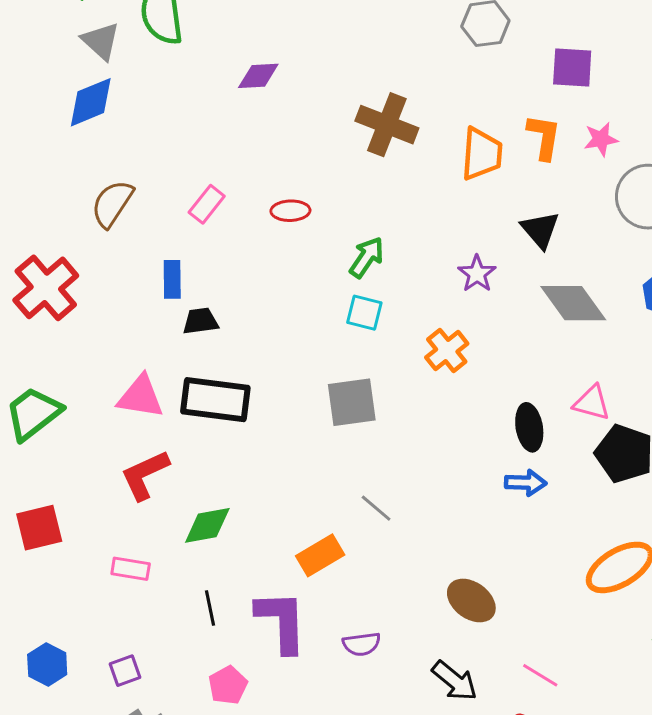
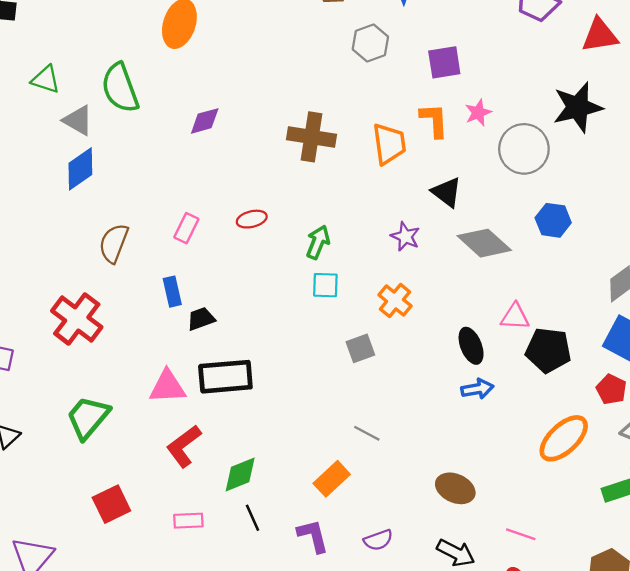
gray square: (352, 402) -> (360, 348), moved, size x0.7
black line: (210, 608) -> (252, 518), moved
purple L-shape: (281, 621) -> (313, 536), size x0.7

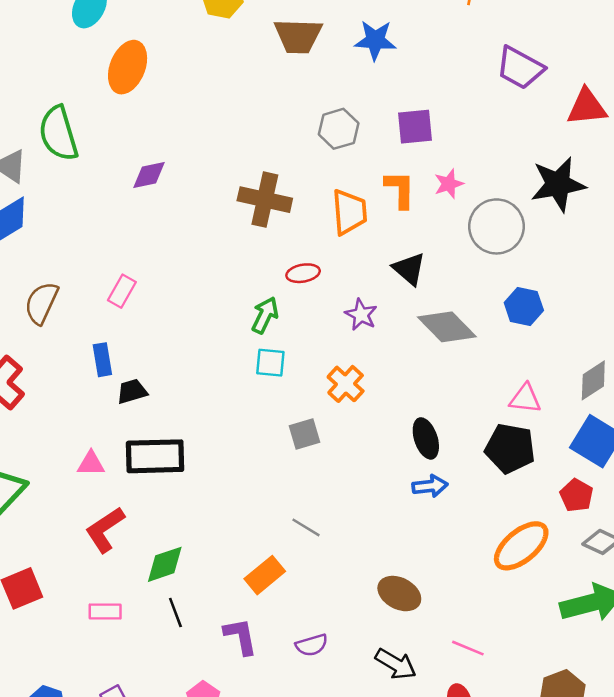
gray hexagon: (370, 43) -> (339, 129), moved
red ellipse: (252, 219) -> (303, 273), moved
pink triangle: (515, 317) -> (525, 399), moved
pink triangle: (167, 387) -> (91, 464), size x0.7

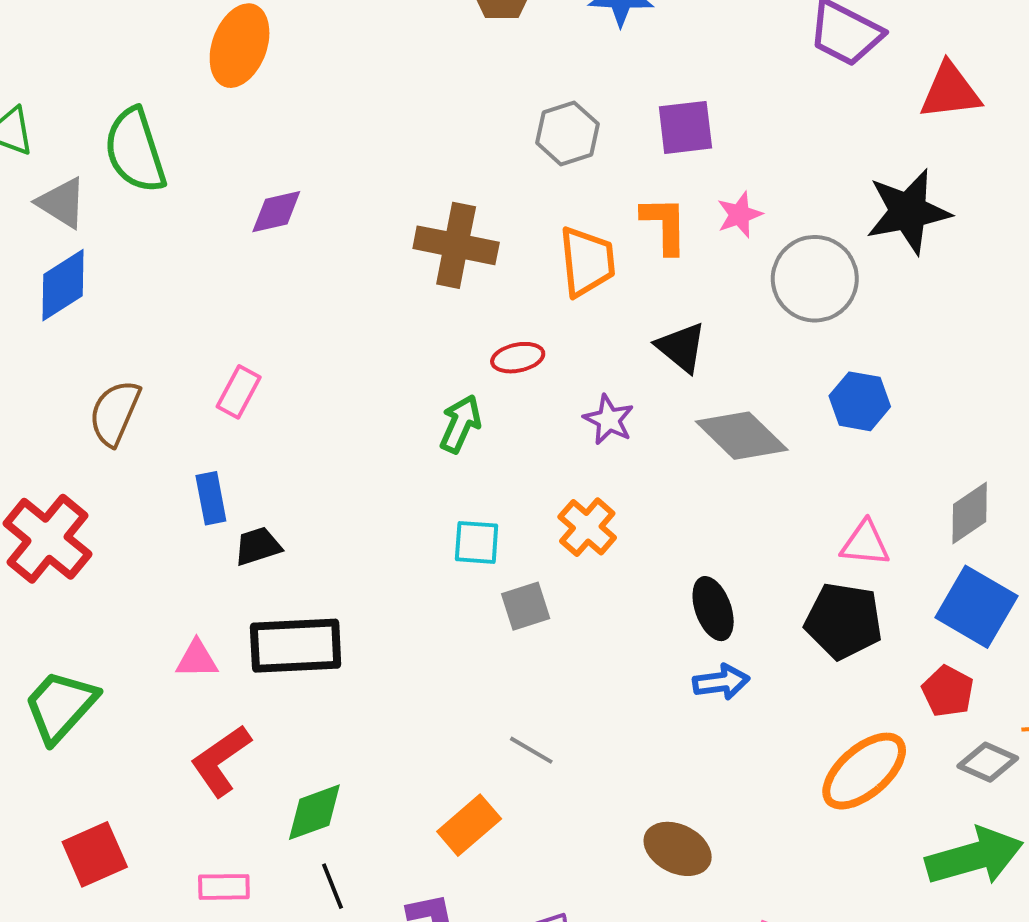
cyan square: (270, 363) -> (477, 542), moved

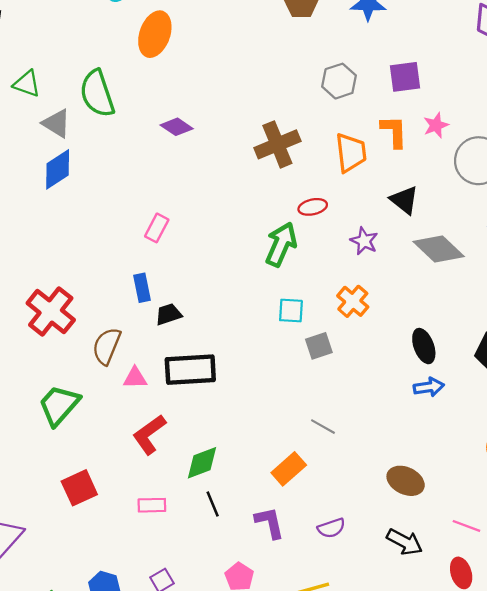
purple diamond: (276, 212) -> (177, 127), turned 48
brown cross: (456, 245) -> (277, 144), turned -33
brown semicircle: (115, 413) -> (107, 346), moved
green arrow: (460, 424) -> (281, 244), size x1.4

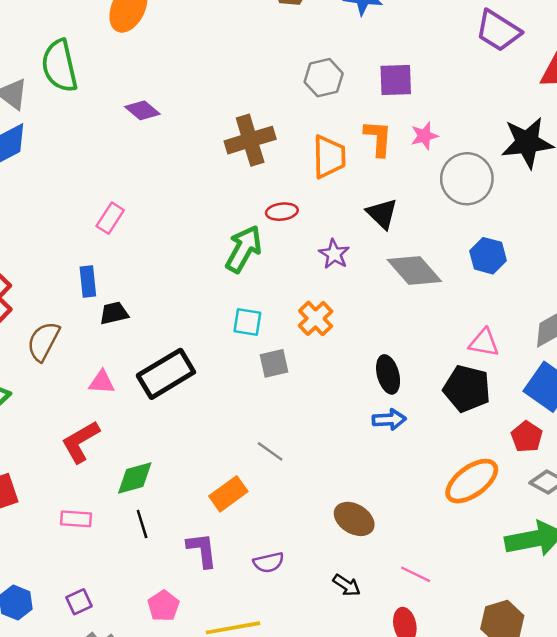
black rectangle: (190, 370) -> (166, 374), moved, turned -33
pink triangle: (135, 378) -> (102, 382), moved
black arrow: (405, 542) -> (347, 585), size x0.7

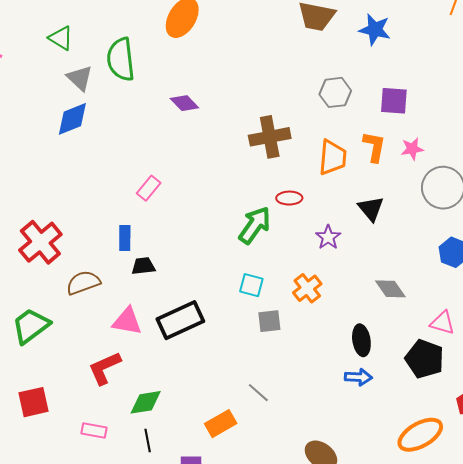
gray diamond: (414, 271) -> (390, 289), moved, size x0.7
brown semicircle: (43, 341) -> (83, 283), turned 36
pink triangle: (102, 382) -> (127, 321), size x1.4

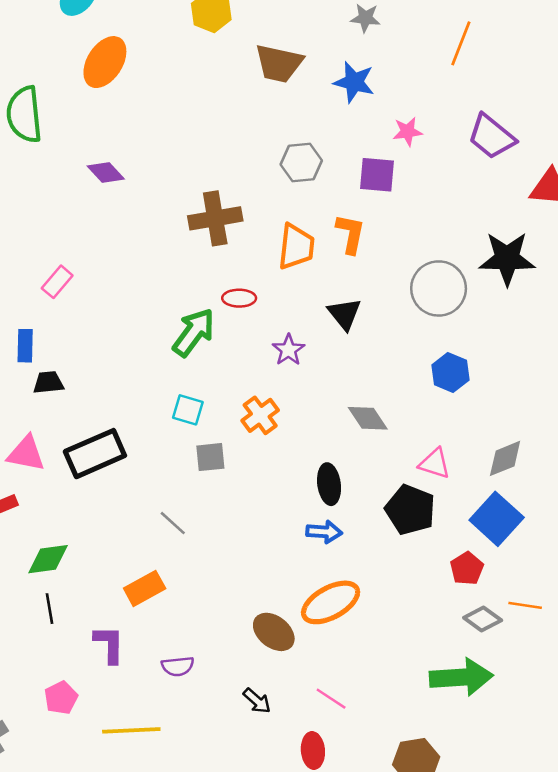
pink star: (412, 149) -> (408, 132), moved
gray line: (258, 393) -> (173, 523), moved
orange ellipse: (420, 435) -> (331, 602), moved

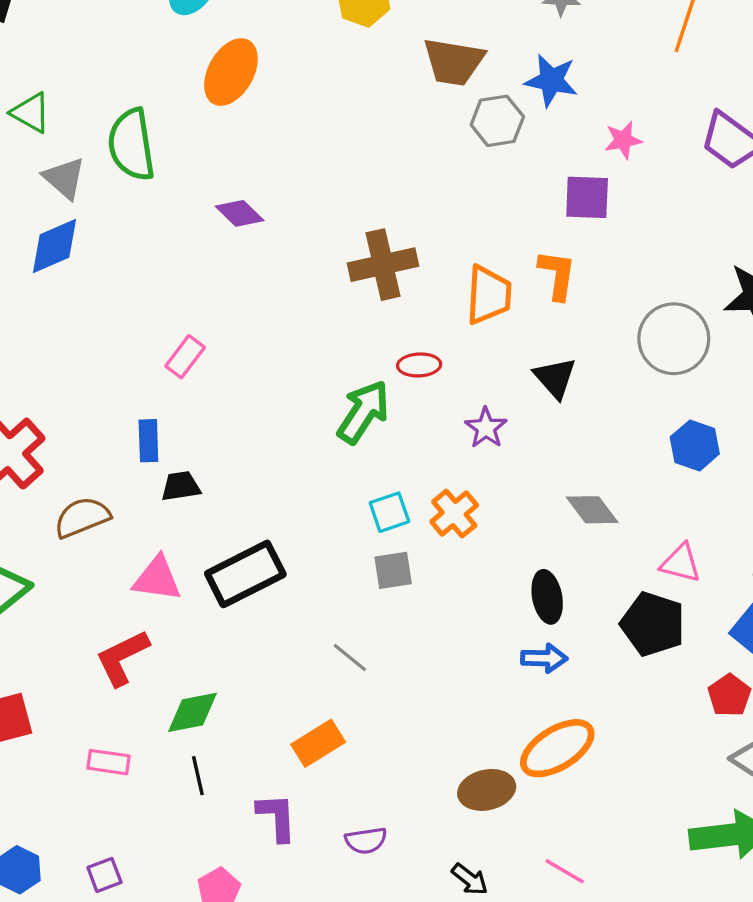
gray hexagon: (301, 163) -> (497, 121), moved
cyan square: (188, 410) -> (389, 512), moved, turned -32
brown ellipse: (274, 632) -> (487, 790), turned -48

